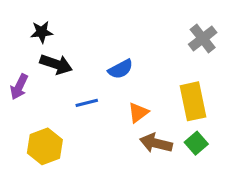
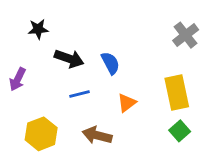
black arrow: (56, 64) -> (69, 59), moved
blue semicircle: (121, 69) -> (110, 63), turned -90
brown arrow: (156, 143) -> (97, 135), moved

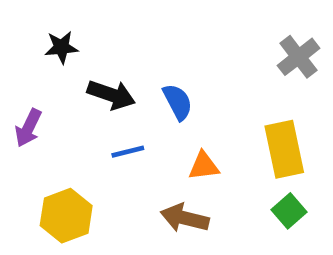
orange triangle: (127, 103) -> (204, 166), turned 30
brown arrow: (97, 135) -> (185, 218), moved

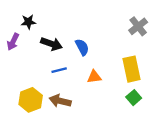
purple arrow: (28, 128) -> (13, 42), moved
brown arrow: (185, 218) -> (60, 101), moved

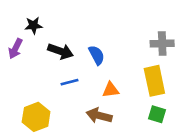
gray cross: (138, 26) -> (162, 43), moved, turned 36
green square: (134, 98) -> (157, 114), turned -32
brown arrow: (60, 101) -> (99, 116), moved

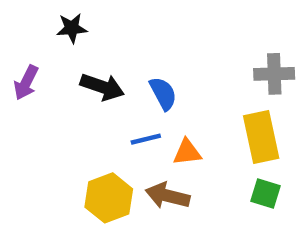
black star: (33, 25) -> (72, 28), moved
blue line: (69, 82) -> (146, 139), moved
yellow hexagon: (36, 117) -> (109, 198), moved

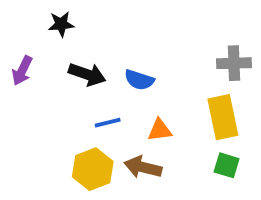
blue semicircle: (163, 93) -> (139, 80), turned 136
blue line: (146, 139) -> (108, 123), moved

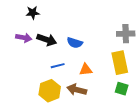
purple arrow: (22, 71) -> (24, 38), moved, turned -105

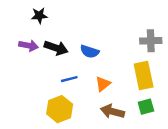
orange triangle: (86, 70) -> (103, 84), turned -32
green square: (122, 89) -> (146, 107), turned -32
brown arrow: (77, 90) -> (112, 111), moved

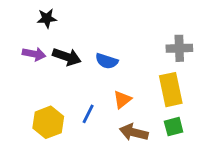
blue line: (69, 79) -> (88, 114), moved, turned -49
yellow hexagon: (60, 109) -> (48, 122), moved

